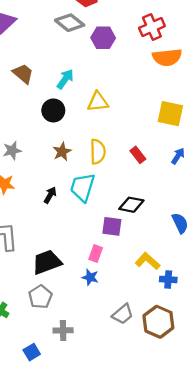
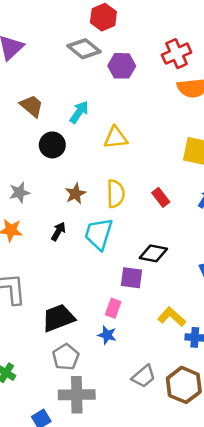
black circle: (53, 110) -> (52, 145), moved
black arrow: (50, 195) -> (58, 231), moved
gray pentagon: (40, 297) -> (66, 357), moved
gray cross: (63, 330) -> (77, 395), size x1.6

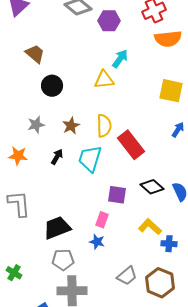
cyan arrow: (79, 112) -> (120, 59), moved
gray star: (19, 192) -> (36, 125), moved
red rectangle: (161, 197) -> (131, 145), moved, size x1.8
black diamond: (153, 253) -> (152, 187), moved, turned 30
gray pentagon: (66, 357) -> (63, 260), turned 30

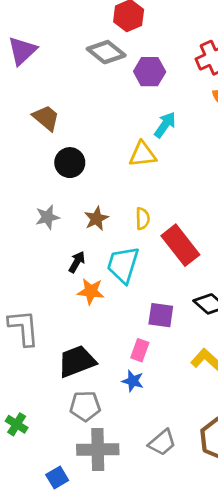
yellow semicircle: (104, 126) -> (143, 219), size x0.7
orange star: (18, 156) -> (91, 291), moved
gray trapezoid: (127, 276) -> (162, 443), moved

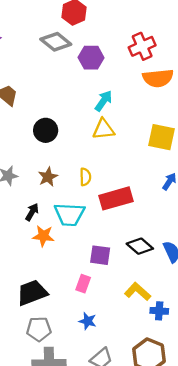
yellow triangle: (143, 154) -> (104, 129), moved
black circle: (70, 163) -> (46, 130), moved
red rectangle: (180, 245) -> (116, 198), turned -68
cyan trapezoid: (123, 265) -> (69, 214), turned -104
blue star: (133, 381) -> (88, 321), moved

